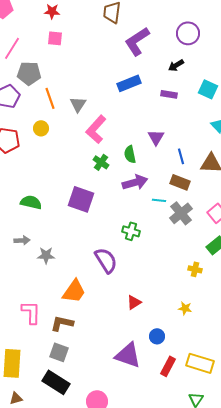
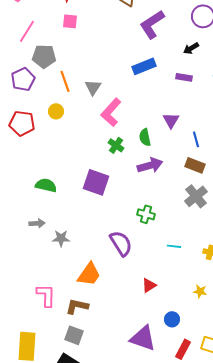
cyan line: (159, 200) -> (174, 246), moved

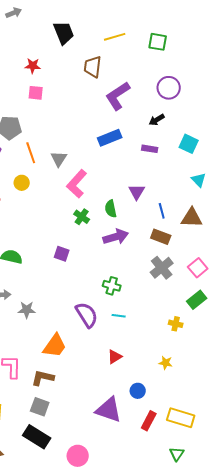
purple square: (96, 182) -> (62, 254), size x0.6
cyan line: (174, 246) -> (119, 316), moved

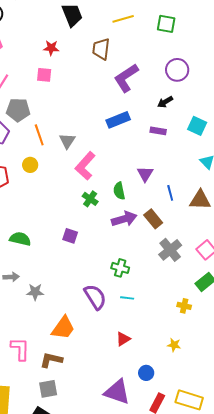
red star: (33, 66) -> (51, 48), moved
brown rectangle: (161, 237) -> (153, 219), moved, turned 30
gray square: (40, 407) -> (48, 389), turned -30

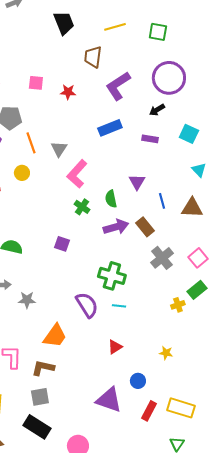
red star: (51, 48) -> (68, 92), moved
purple circle: (177, 70) -> (169, 78), size x1.4
green cross: (120, 268) -> (112, 276), size x1.5
yellow cross: (184, 306) -> (178, 305), moved, turned -32

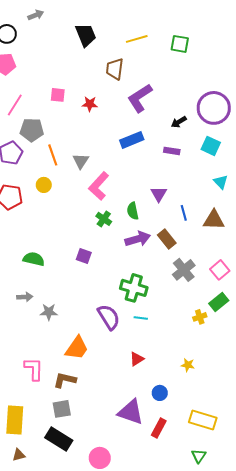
purple circle: (169, 78) -> (214, 108), moved
red rectangle: (149, 411) -> (159, 428), moved

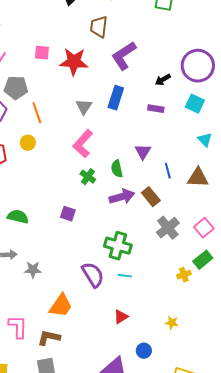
red star: (90, 104) -> (74, 62), size x1.8
blue rectangle: (132, 140) -> (116, 98), turned -50
gray triangle: (81, 161) -> (84, 107), moved

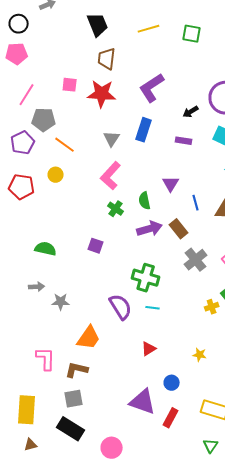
brown trapezoid: (99, 27) -> (107, 59), moved
orange line: (37, 113) -> (65, 145), turned -35

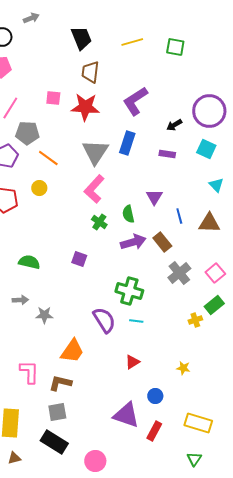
gray triangle: (112, 139) -> (95, 152), size x1.6

